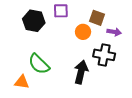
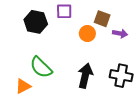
black cross: (104, 55) -> (121, 76), moved
orange triangle: (22, 82) -> (23, 86), turned -35

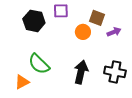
purple arrow: (120, 33) -> (114, 32), turned -32

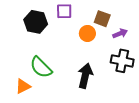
black cross: (115, 72) -> (122, 61), moved

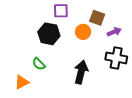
black hexagon: (36, 22) -> (49, 34), moved
green semicircle: (41, 67) -> (39, 64), size x0.6

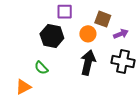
black arrow: (81, 72) -> (88, 63), moved

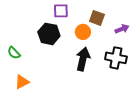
purple arrow: (121, 34) -> (122, 29), moved
green semicircle: (41, 68) -> (14, 53), moved

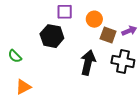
brown square: (97, 18) -> (108, 35), moved
orange circle: (83, 32) -> (94, 19), moved

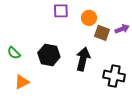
black hexagon: (52, 36) -> (49, 55), moved
black cross: (123, 61) -> (114, 76), moved

